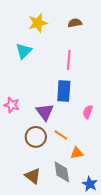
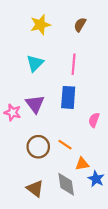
brown semicircle: (75, 23) -> (80, 25), turned -48
cyan triangle: (24, 51) -> (35, 63), moved
purple triangle: (45, 112) -> (35, 104), moved
blue star: (90, 184) -> (96, 179), moved

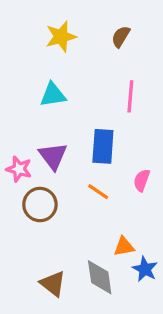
cyan triangle: (35, 63) -> (53, 95), turned 36
pink line: (74, 64) -> (130, 96), moved
orange line: (65, 145) -> (98, 192), moved
brown circle: (38, 147) -> (40, 205), moved

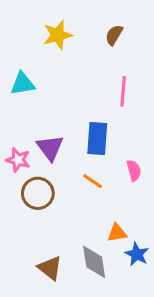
cyan triangle: (53, 95) -> (23, 84), moved
pink semicircle: (142, 180) -> (134, 170), turned 145

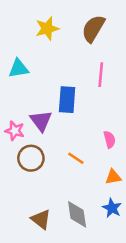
brown semicircle: (114, 35) -> (93, 29), size x1.6
blue rectangle: (97, 138) -> (67, 100), moved
orange line: (93, 181) -> (76, 158), moved
orange triangle: (117, 233) -> (113, 177), moved

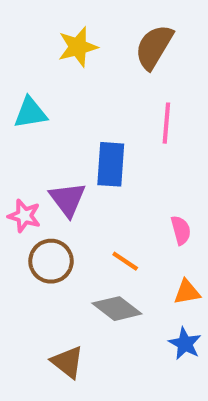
gray diamond: (77, 214) -> (117, 309), moved, turned -44

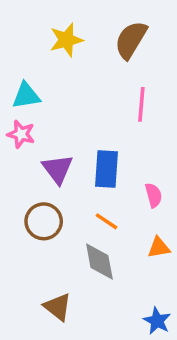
blue rectangle: (111, 164) -> (106, 169), moved
pink star: (24, 216) -> (21, 134), moved
gray diamond: (117, 309) -> (99, 261), turned 42
blue star: (185, 344) -> (157, 321), moved

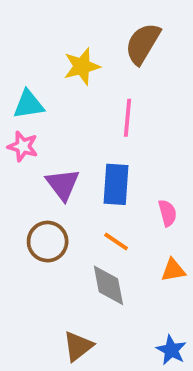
yellow star: (66, 40) -> (82, 66), moved
pink line: (141, 104) -> (127, 118), moved
brown triangle: (58, 307) -> (78, 346), moved, turned 44

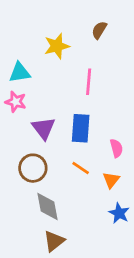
brown semicircle: (143, 44) -> (99, 30), size x0.6
orange triangle: (173, 270) -> (111, 180), moved, turned -42
gray diamond: (108, 285) -> (47, 207), moved
blue star: (171, 350) -> (119, 213), moved

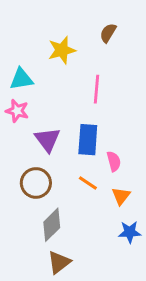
pink semicircle: (116, 148) -> (114, 161), moved
gray diamond: (47, 207) -> (52, 225), turned 56
blue star: (119, 213) -> (130, 232), turned -30

